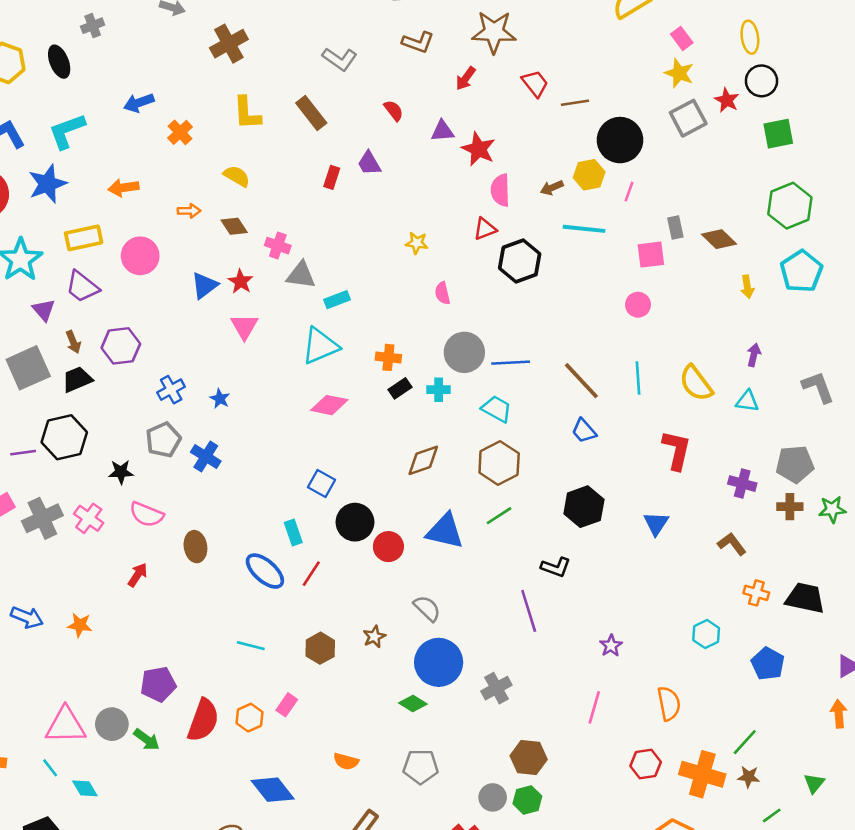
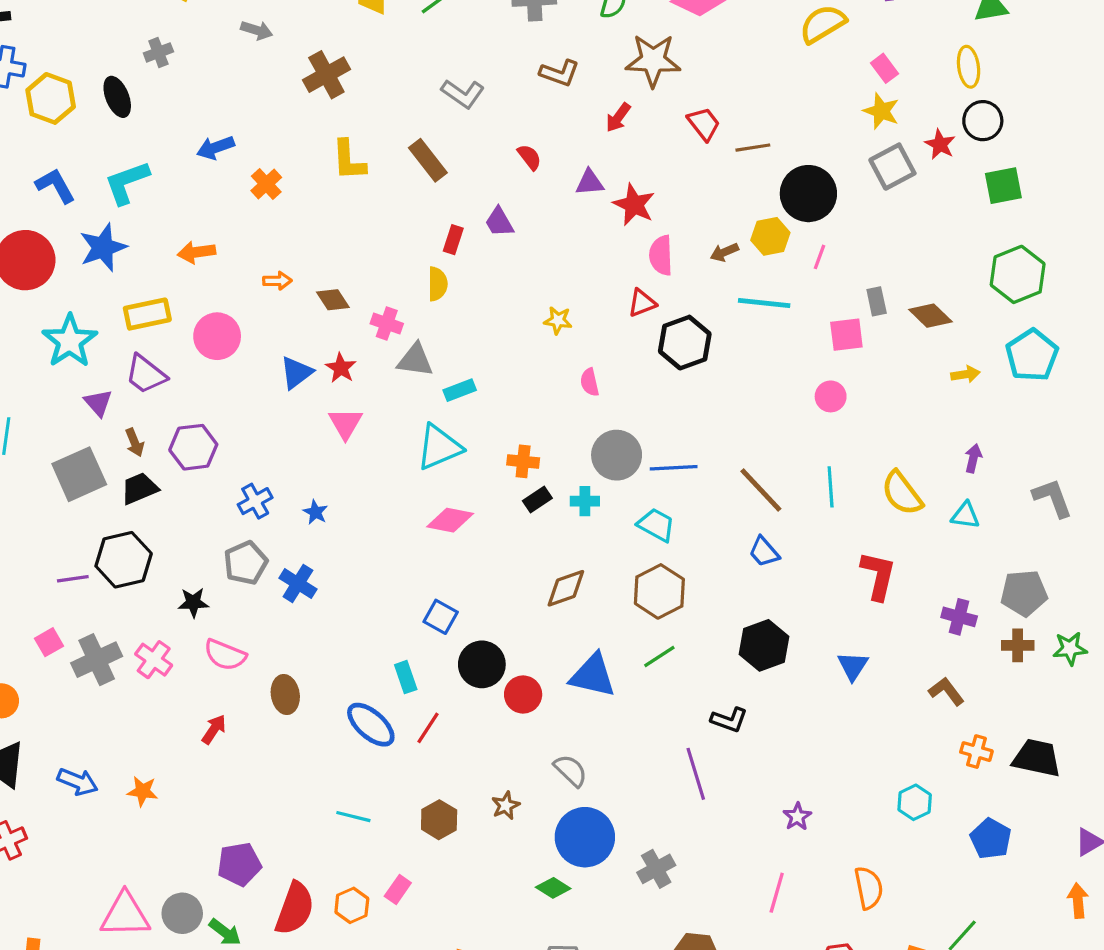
yellow semicircle: (237, 176) -> (437, 284), moved, turned 60
yellow arrow: (747, 287) -> (965, 374), turned -90

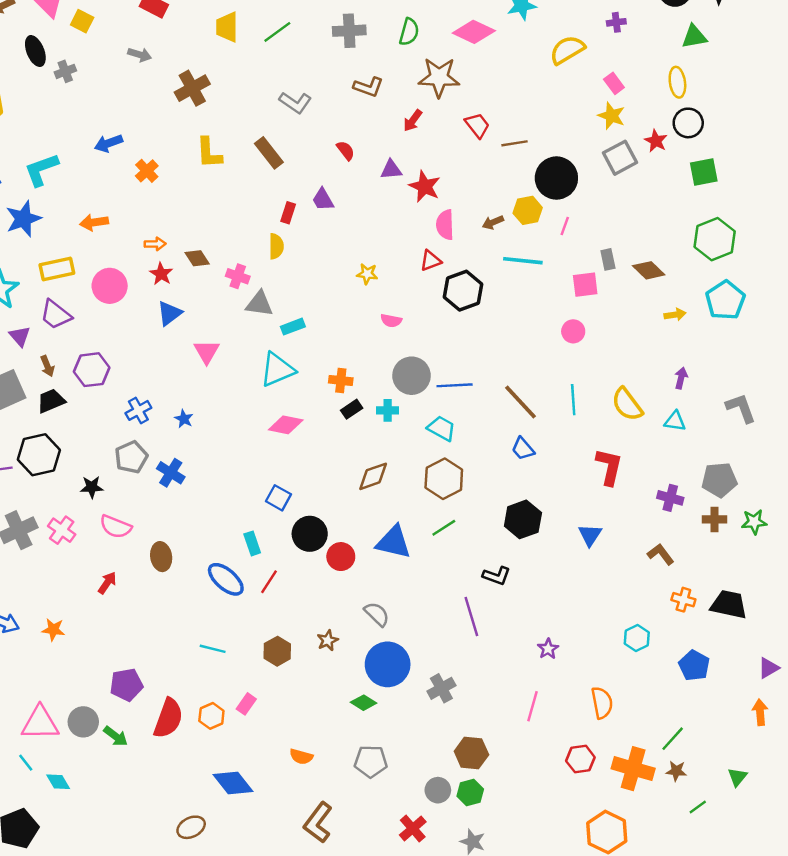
black ellipse: (117, 97) -> (35, 51), moved
red star: (341, 368) -> (161, 274), moved
pink semicircle: (590, 382) -> (391, 321), turned -66

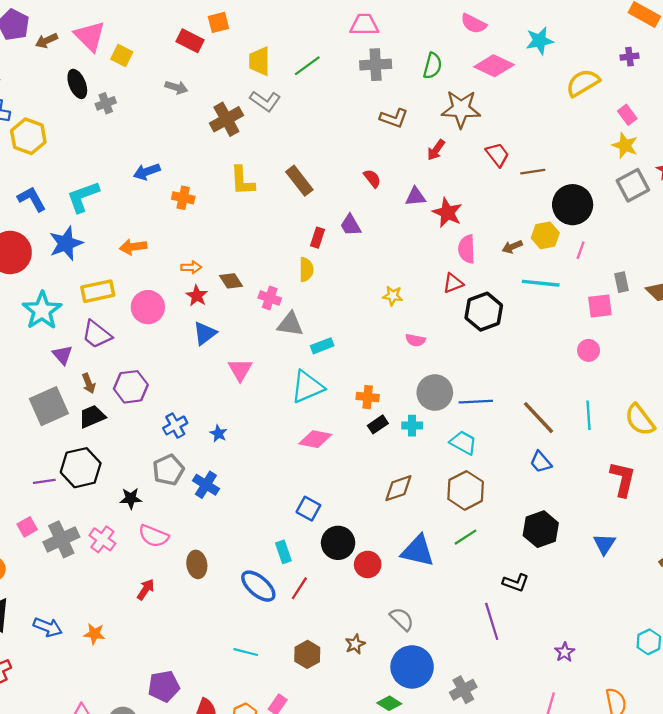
gray L-shape: (295, 103) -> (265, 101), moved
orange cross: (147, 171) -> (183, 198), turned -35

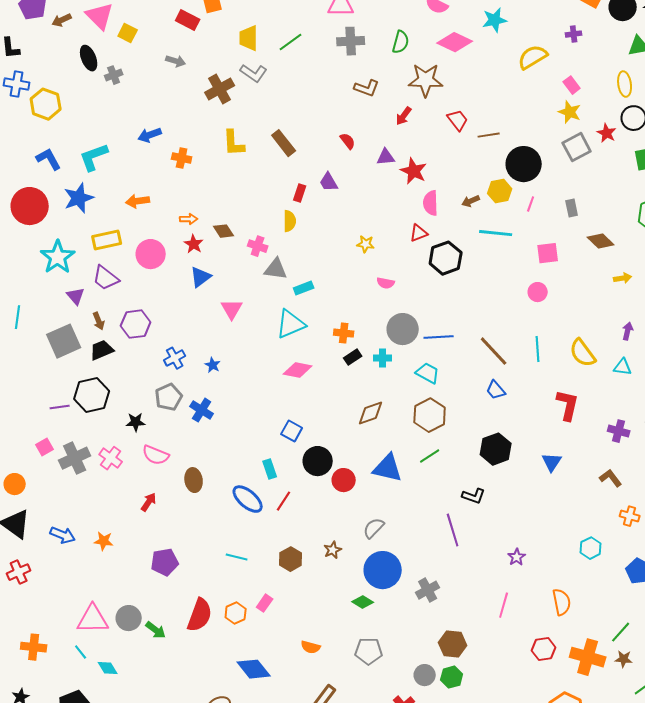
gray rectangle: (622, 282) -> (572, 208), moved
gray semicircle: (402, 619) -> (374, 528), turned -90
purple pentagon: (164, 686) -> (165, 562), moved

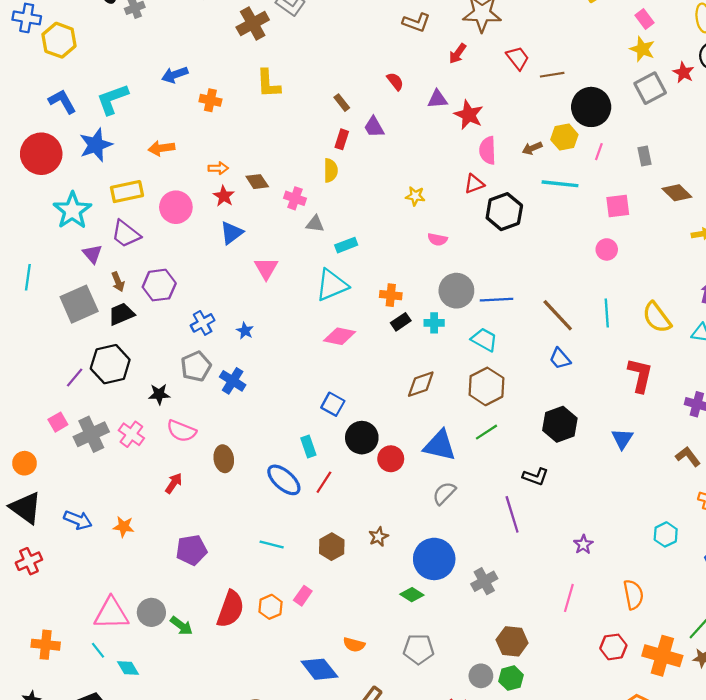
brown rectangle: (284, 143) -> (342, 103), moved, size x0.6
gray triangle: (276, 269) -> (315, 224), size x0.7
purple line: (60, 407) -> (75, 377), turned -42
gray semicircle: (374, 528) -> (444, 493), moved
blue diamond: (254, 669) -> (319, 669), moved

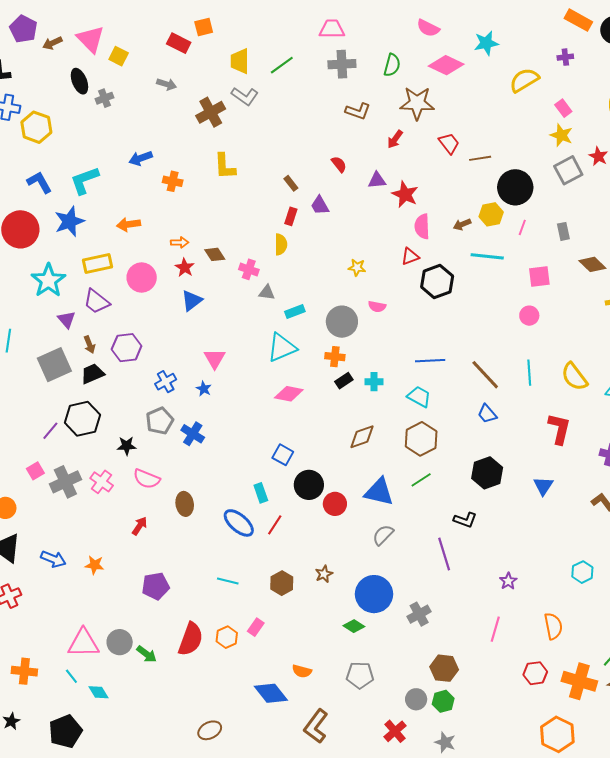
pink triangle: (266, 268) -> (215, 359), moved
gray circle: (456, 291) -> (342, 322), moved

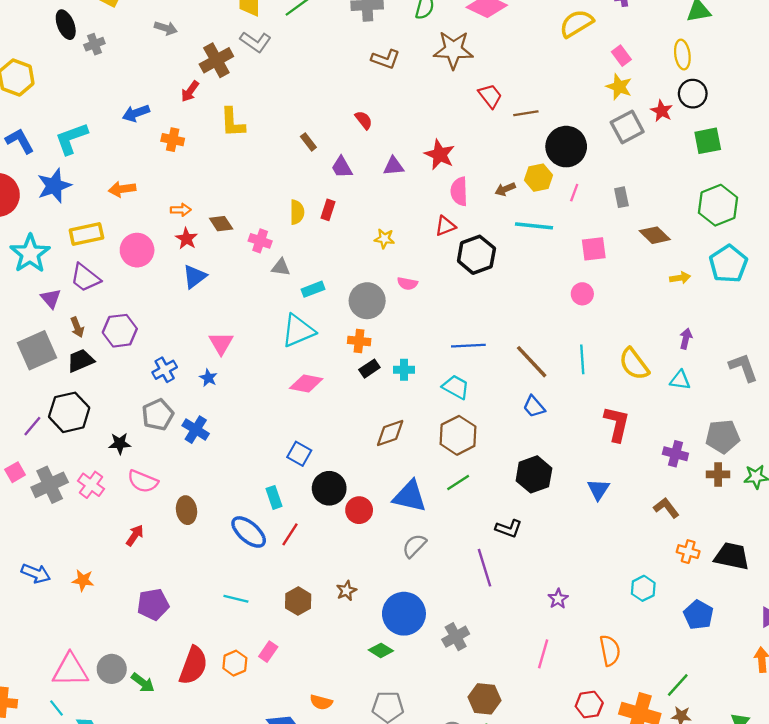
red arrow: (395, 139) -> (190, 91), moved
purple triangle: (377, 180) -> (394, 166), moved
red rectangle: (291, 216) -> (328, 210), moved

